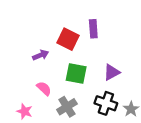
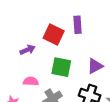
pink semicircle: (44, 88) -> (31, 81), turned -40

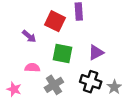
purple arrow: (28, 50) -> (29, 36), turned 64

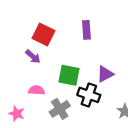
red square: (55, 21) -> (43, 34), moved
black cross: (91, 82) -> (89, 95), moved

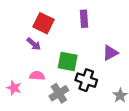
purple triangle: (105, 74) -> (110, 53), moved
pink star: (17, 114) -> (14, 88), moved

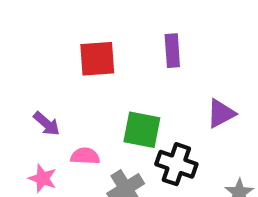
red square: (44, 23) -> (97, 59), turned -30
purple arrow: (34, 44) -> (47, 124), moved

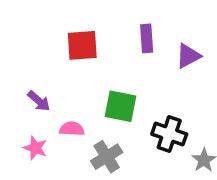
purple triangle: (221, 114) -> (188, 56), moved
black cross: (176, 164) -> (169, 134), moved

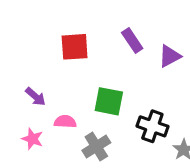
purple rectangle: (147, 38) -> (132, 41), turned -30

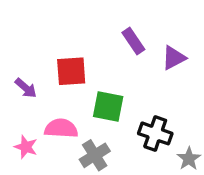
red square: (75, 47) -> (71, 71), moved
purple arrow: (36, 97) -> (26, 88), moved
pink semicircle: (65, 122) -> (61, 128), size x1.4

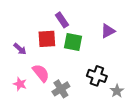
purple rectangle: (133, 41) -> (62, 20), moved
green square: (108, 107) -> (73, 42), moved
pink semicircle: (61, 128) -> (41, 73), turned 48

